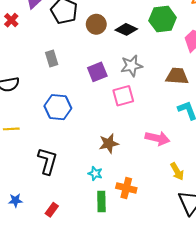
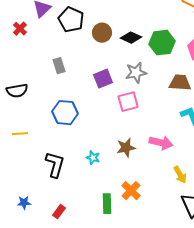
green hexagon: (163, 19) -> (162, 43), moved
brown star: (109, 143) -> (126, 148), moved
cyan star: (95, 173) -> (93, 158), moved
orange cross: (126, 188) -> (131, 191), turned 30

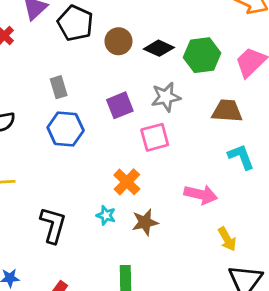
blue hexagon: (65, 113) -> (66, 129), moved
brown star: (126, 148) -> (145, 222), moved
orange cross: (131, 191) -> (127, 182), moved

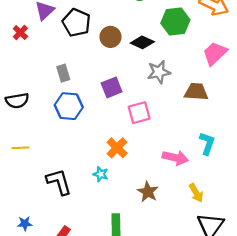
green hexagon: (202, 55) -> (175, 22), moved
gray star: (166, 97) -> (159, 72), moved
cyan L-shape: (241, 157) -> (207, 143), moved, turned 40
brown star: (145, 222) -> (148, 192), moved, turned -30
black L-shape: (53, 225) -> (59, 182), turned -32

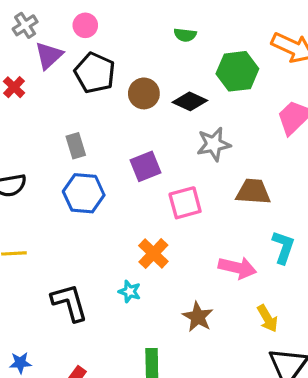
brown trapezoid: (196, 92) -> (253, 192), moved

